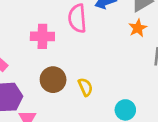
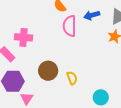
pink cross: (42, 36) -> (23, 37), moved

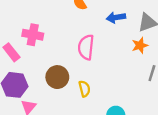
pink semicircle: (70, 26) -> (86, 47), moved

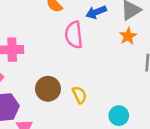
pink semicircle: (86, 47) -> (74, 35), moved

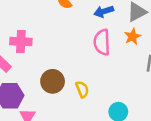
pink semicircle: (74, 35) -> (102, 42), moved

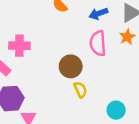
brown circle: (53, 81) -> (71, 66), moved

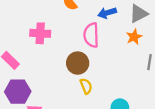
pink semicircle: (98, 43) -> (91, 35), moved
pink cross: (19, 46) -> (40, 33), moved

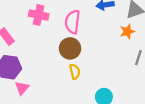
pink semicircle: (91, 35) -> (72, 22), moved

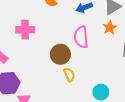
pink semicircle: (72, 22) -> (81, 37), moved

